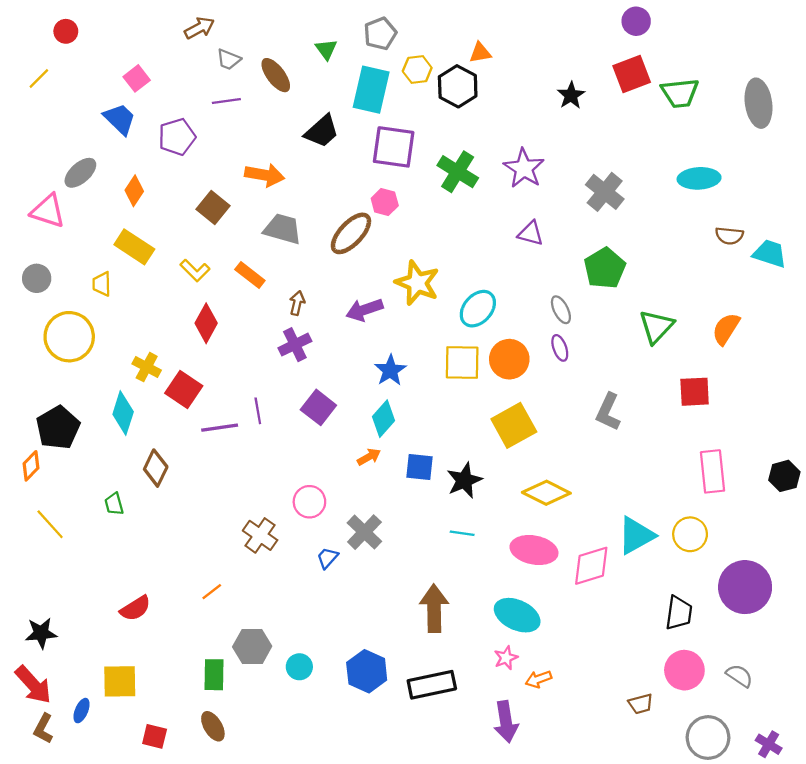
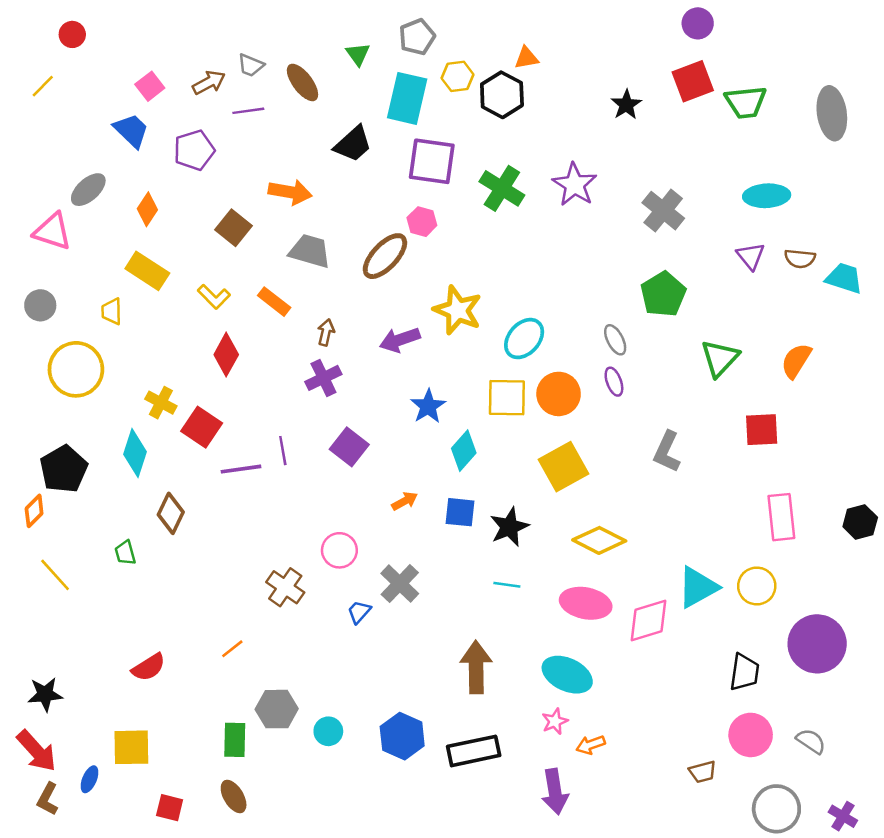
brown arrow: (199, 28) -> (209, 82), moved
purple triangle: (531, 233) -> (751, 256), moved, turned 36
cyan diamond: (384, 419) -> (464, 451), moved

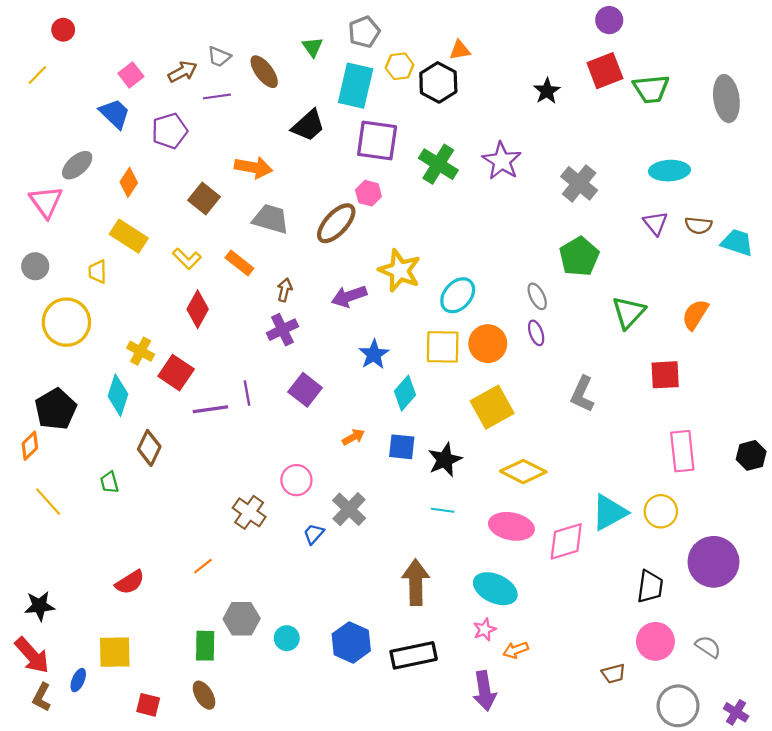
pink triangle: (53, 231) -> (46, 202), turned 36

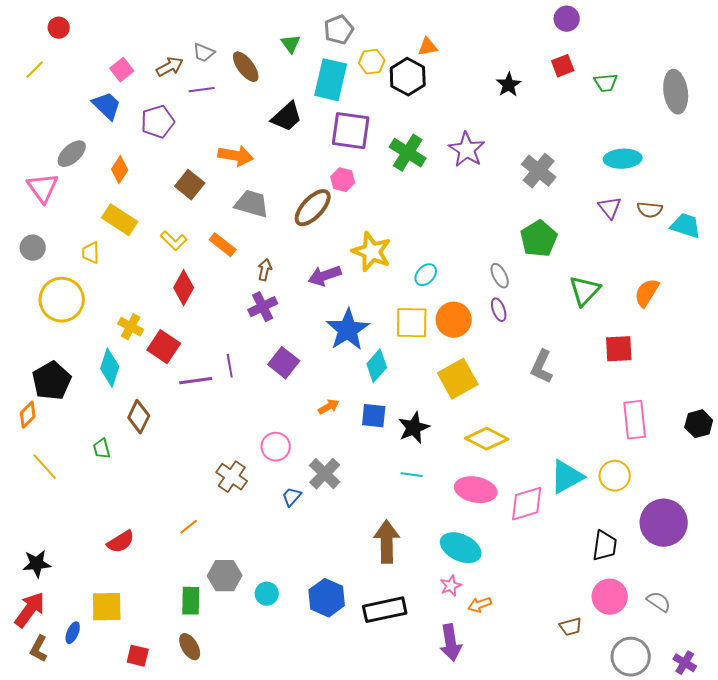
red square: (605, 71) -> (563, 66), size x0.7
green trapezoid: (651, 89) -> (606, 83), size x0.7
cyan ellipse: (458, 295) -> (426, 275), size x0.7
blue star: (374, 354) -> (348, 330), size x1.5
red arrow: (32, 655) -> (30, 610), turned -102

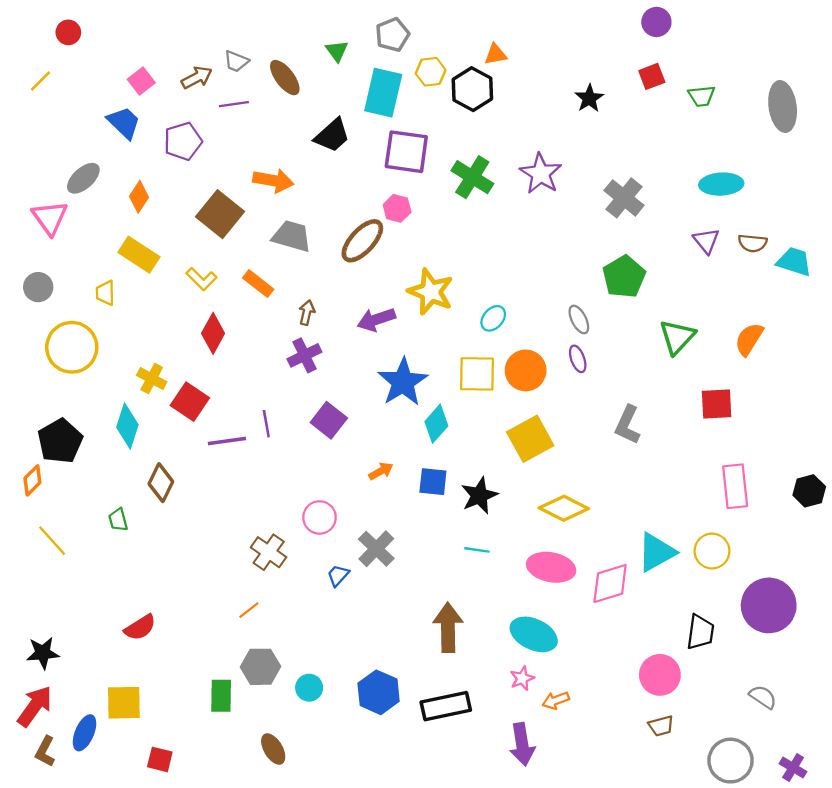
brown square: (190, 185) -> (220, 214), size x1.4
orange line: (189, 527) -> (249, 610), moved
pink circle: (610, 597) -> (660, 675), moved
blue ellipse: (73, 633) -> (85, 733), size x1.4
brown ellipse: (190, 647) -> (273, 749), moved

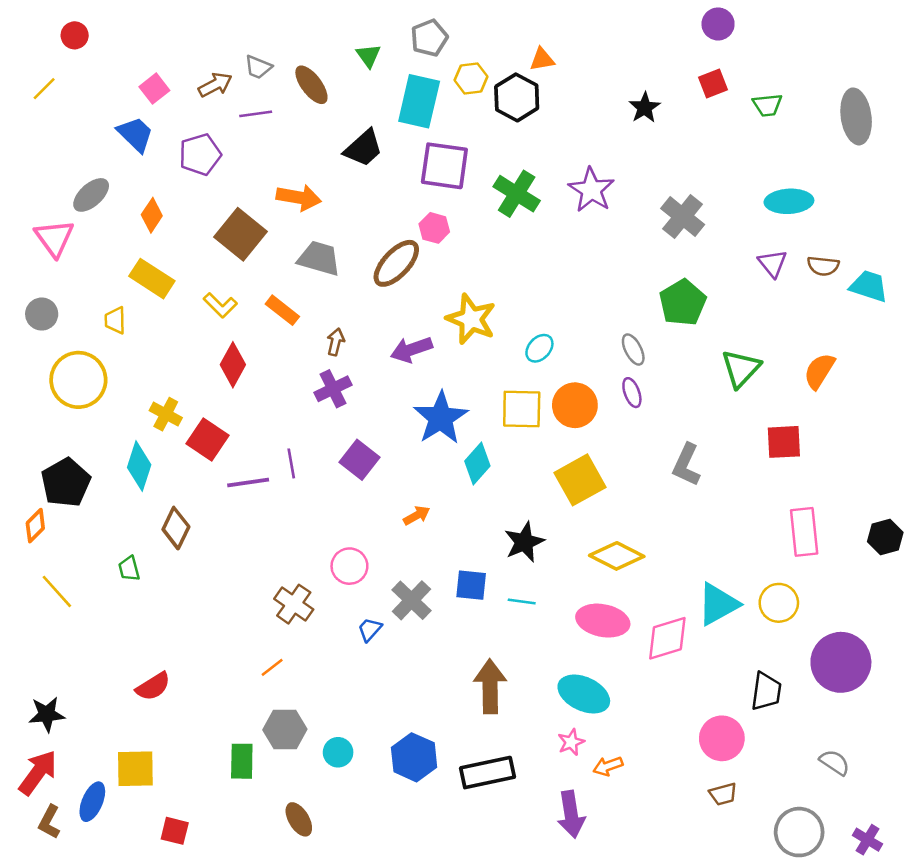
blue square: (433, 482) -> (471, 585), moved

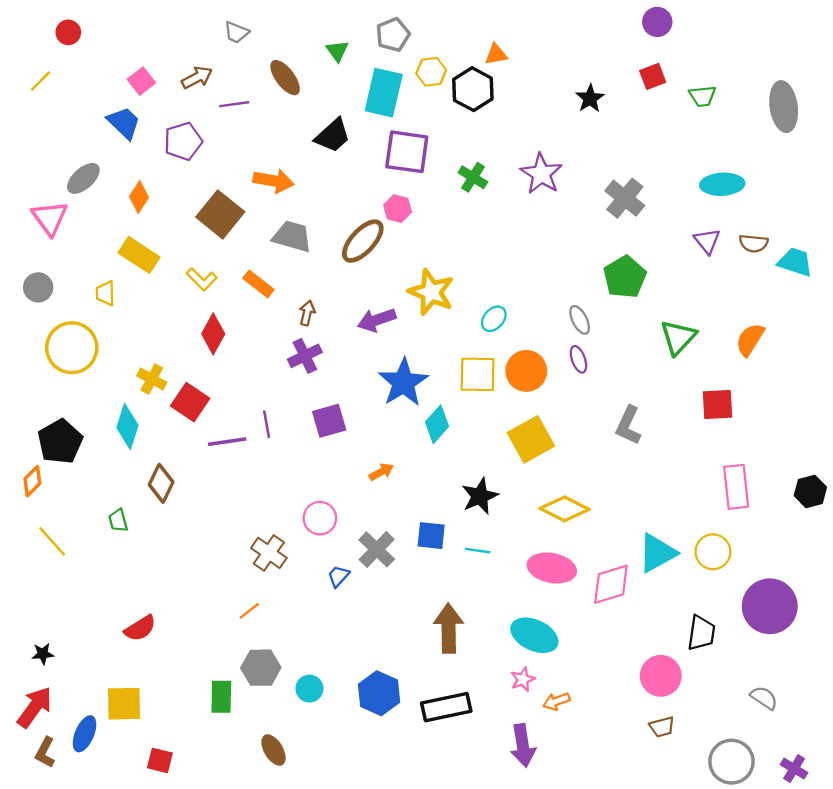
gray trapezoid: (258, 67) -> (236, 32), moved
green cross: (517, 194) -> (473, 177), size x0.7
purple square: (360, 460) -> (329, 421), turned 36
black star: (47, 714) -> (43, 654), size x0.7

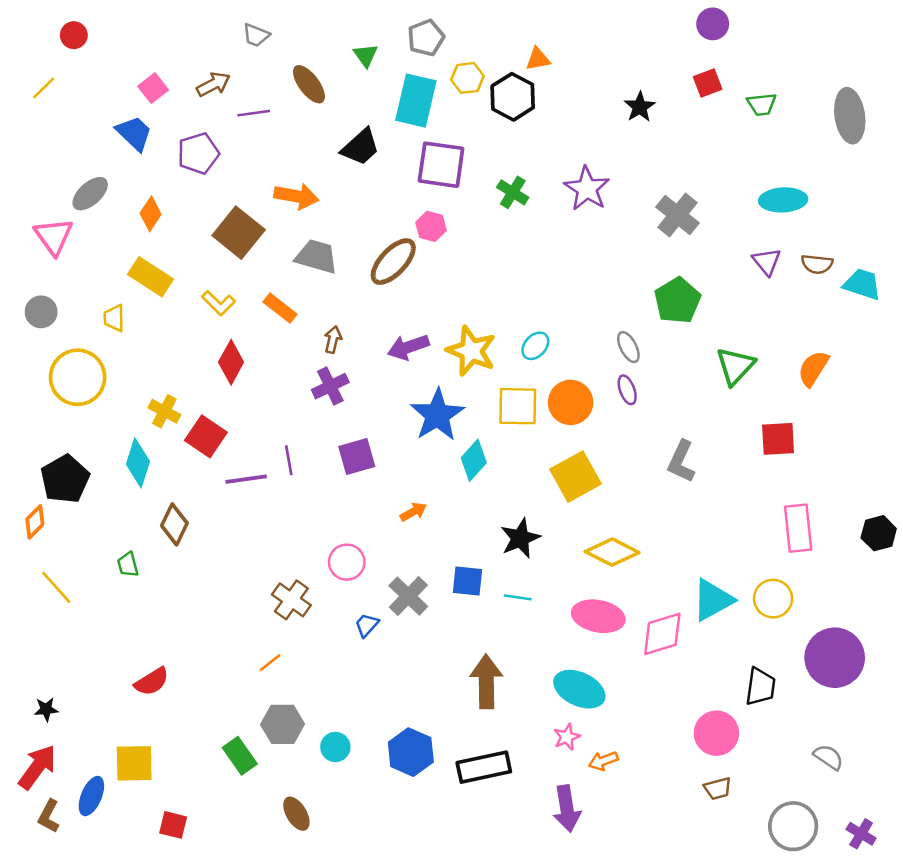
yellow star: (431, 292) -> (471, 351), moved
green rectangle: (221, 697) -> (240, 756), turned -36

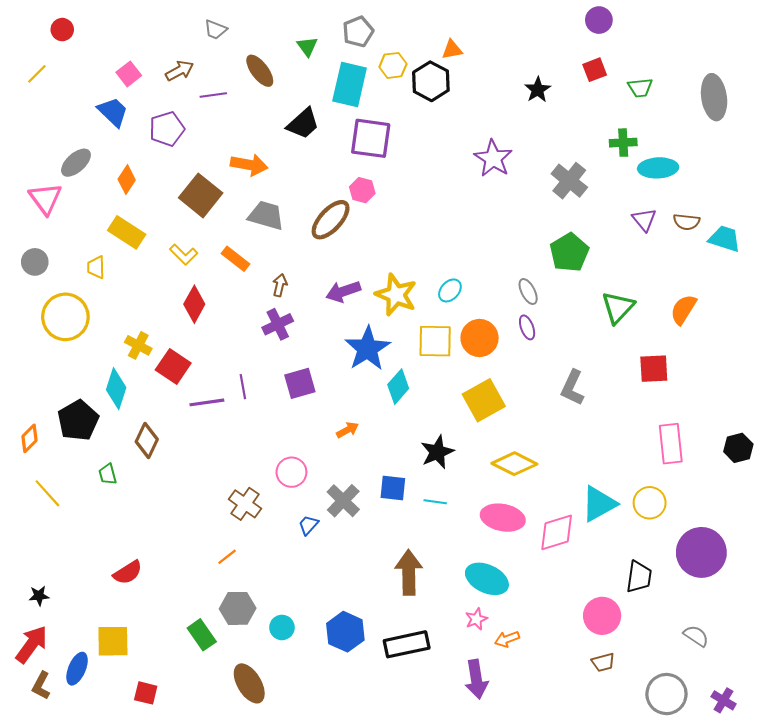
green cross: (513, 192) -> (623, 143), moved, turned -35
black pentagon: (65, 479) -> (78, 420), moved
brown ellipse: (296, 814) -> (249, 683), size x1.4

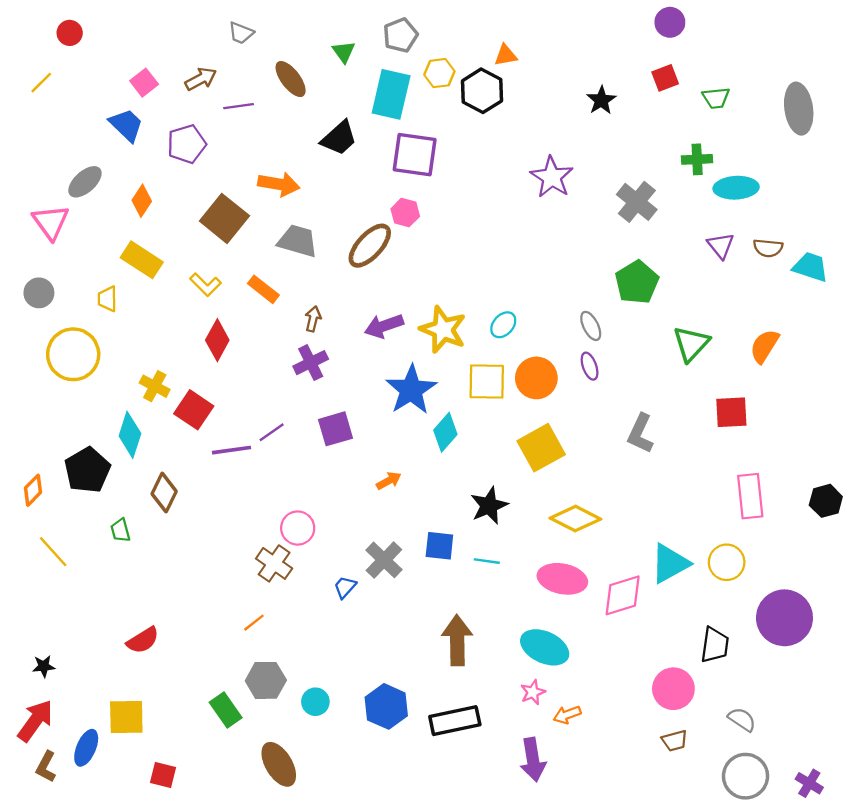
purple line: (243, 387) -> (272, 432), turned 65
pink circle: (291, 472) -> (298, 528), moved
gray semicircle: (696, 636) -> (742, 719), moved

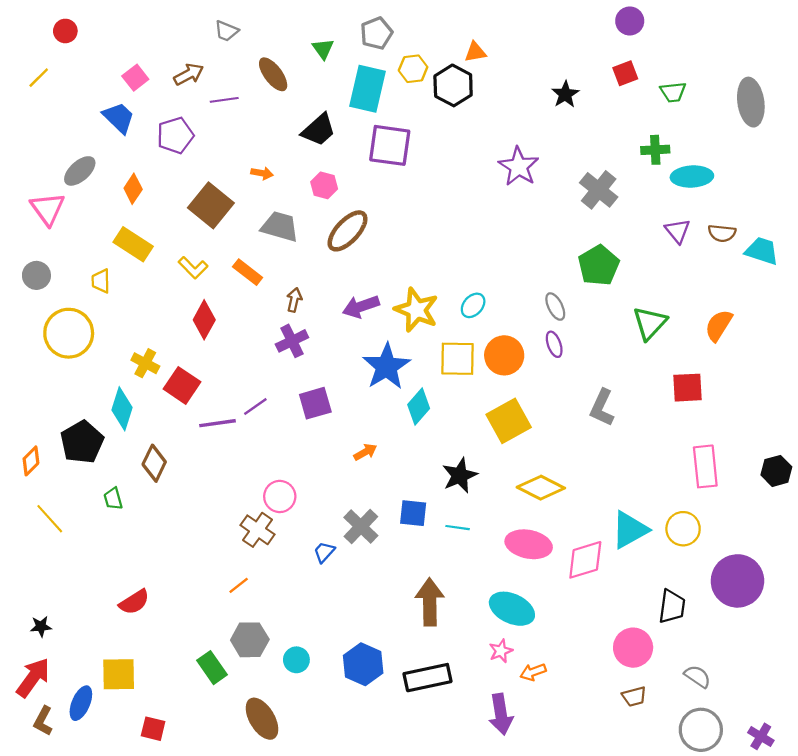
orange arrow: (279, 184) -> (262, 173), size x0.6
pink hexagon: (405, 213) -> (324, 185), moved

